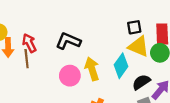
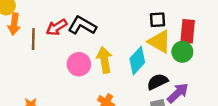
red arrow: (29, 43) -> (57, 27), moved, turned -102

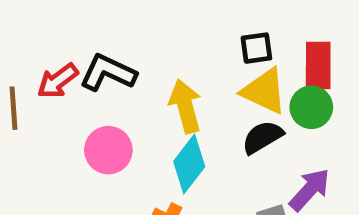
yellow arrow: (104, 60) -> (185, 106), moved
cyan diamond: (137, 61) -> (189, 164), moved
black semicircle: (157, 82) -> (262, 137), moved

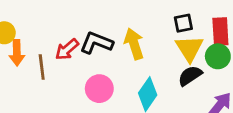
yellow triangle: (264, 91) -> (189, 48), turned 36
yellow arrow: (185, 106) -> (134, 44), moved

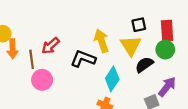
black L-shape: (96, 43) -> (83, 59), moved
yellow triangle: (189, 48) -> (131, 46), moved
pink circle: (99, 89) -> (42, 80), moved

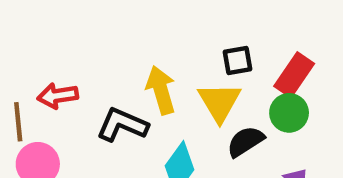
red rectangle: (167, 31) -> (294, 75), turned 36
red arrow: (51, 46) -> (58, 96), turned 30

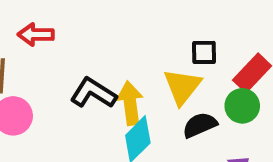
yellow arrow: (161, 90) -> (130, 103), moved
red arrow: (58, 96) -> (36, 35), moved

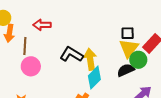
yellow triangle: (182, 87) -> (129, 48), moved
green circle: (242, 106) -> (138, 60), moved

